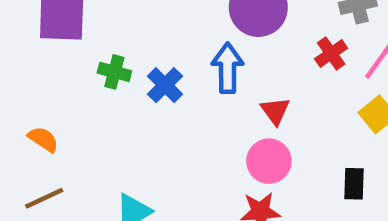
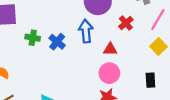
red cross: (331, 53) -> (126, 23), moved
red triangle: (275, 111) -> (110, 49), turned -48

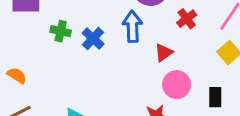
red triangle: (110, 49) -> (164, 53), turned -40
pink circle: (109, 73) -> (177, 85), moved

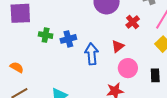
blue arrow: (132, 26) -> (92, 54), moved
blue cross: (93, 38) -> (68, 39), turned 35

